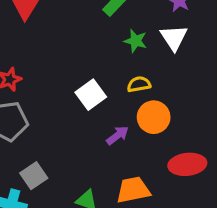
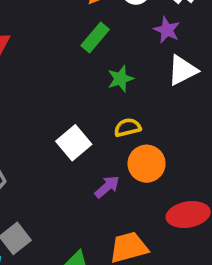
white triangle: (174, 38) -> (182, 70), moved, turned 40
green star: (135, 41) -> (120, 79), turned -30

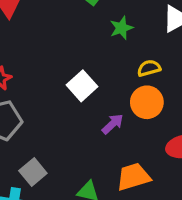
yellow semicircle: (128, 128) -> (149, 68), moved

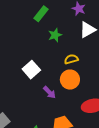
purple arrow: (113, 124) -> (49, 92), turned 88

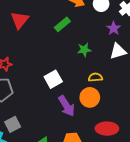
green rectangle: (41, 14) -> (62, 24), moved
purple arrow: (49, 92) -> (66, 106), size x1.5

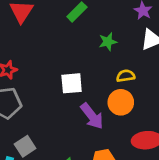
white square: (53, 79) -> (72, 83), turned 30

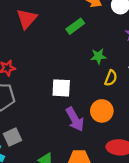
yellow semicircle: (126, 76) -> (111, 78), moved, turned 112

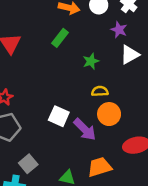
yellow semicircle: (111, 78) -> (100, 91), moved, turned -98
white square: (61, 88) -> (59, 116), moved, turned 36

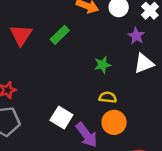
green rectangle: (60, 38) -> (60, 35), moved

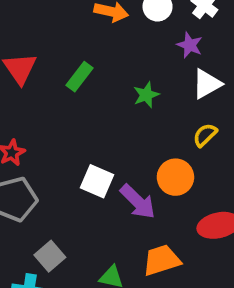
green rectangle: (60, 35) -> (79, 77), moved
yellow semicircle: (108, 97) -> (205, 135), moved, turned -42

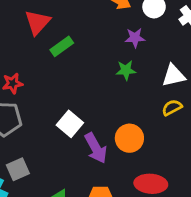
purple star: (190, 45) -> (135, 38), moved, turned 30
green rectangle: (79, 77) -> (62, 46), moved
yellow semicircle: (205, 135) -> (172, 108), moved

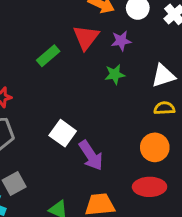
red triangle: (37, 22) -> (86, 37), moved
yellow semicircle: (172, 108) -> (164, 108), turned 30
orange circle: (129, 138) -> (155, 147), moved

